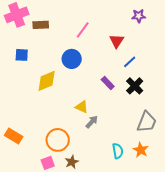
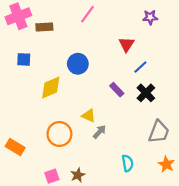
pink line: (83, 30) -> (88, 14), moved
orange circle: (58, 140) -> (59, 134), moved
orange star: (141, 150) -> (166, 164), moved

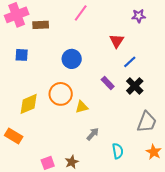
yellow diamond: (51, 88) -> (29, 104), moved
yellow triangle: (89, 116) -> (82, 107), turned -40
gray arrow: (99, 132) -> (93, 134), moved
orange circle: (59, 134) -> (61, 94), moved

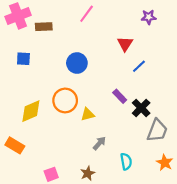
purple rectangle: (108, 83) -> (120, 96), moved
black cross: (135, 86) -> (141, 108), moved
brown star: (72, 162) -> (88, 173), moved

